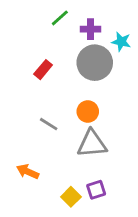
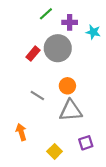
gray circle: (95, 63) -> (58, 48), moved
orange arrow: (28, 172) -> (21, 132), turned 49
purple square: (96, 190) -> (86, 143), moved

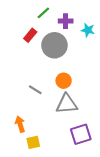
red rectangle: (33, 54) -> (30, 35), moved
purple square: (86, 143) -> (81, 134), size x1.5
yellow square: (55, 151) -> (33, 142), moved, turned 32

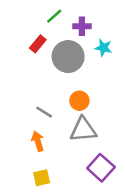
cyan star: (88, 30) -> (103, 48), moved
orange arrow: (20, 124) -> (38, 141), moved
purple square: (81, 134) -> (101, 168), turned -30

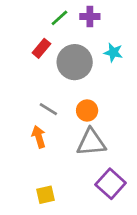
purple cross: (82, 26) -> (90, 16), moved
gray line: (44, 112) -> (48, 109), moved
orange arrow: (38, 141) -> (39, 137), moved

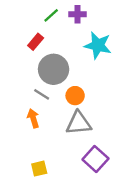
cyan star: (113, 52) -> (98, 45), size x1.6
gray circle: (75, 62) -> (54, 69), moved

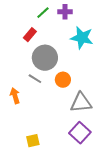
orange arrow: (33, 118) -> (15, 96), moved
gray triangle: (79, 123) -> (81, 103), moved

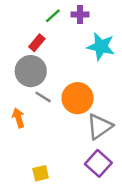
gray circle: (45, 58) -> (31, 71), moved
orange circle: (63, 80) -> (78, 98), size x1.6
gray triangle: (81, 103) -> (100, 126), turned -30

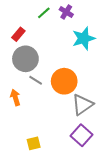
purple cross: (80, 14) -> (66, 12), turned 32
red rectangle: (37, 43) -> (18, 34), moved
cyan star: (101, 46) -> (84, 38), turned -30

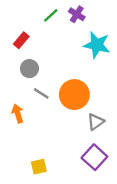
cyan star: (84, 38) -> (97, 45), turned 30
gray circle: (25, 59) -> (29, 69), size x0.6
gray triangle: (83, 105) -> (96, 122), size x0.7

